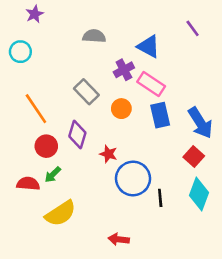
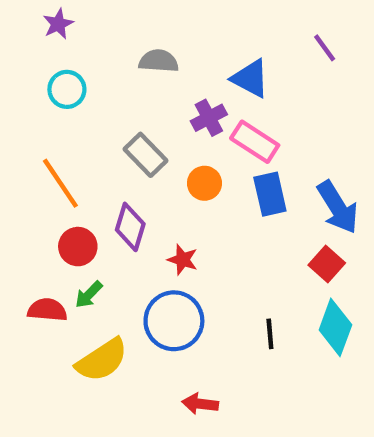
cyan circle: (20, 52) -> (67, 89), moved
blue circle: (133, 178) -> (174, 321), moved

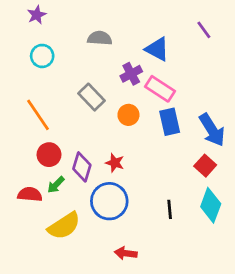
purple diamond: (130, 227) -> (82, 167), moved

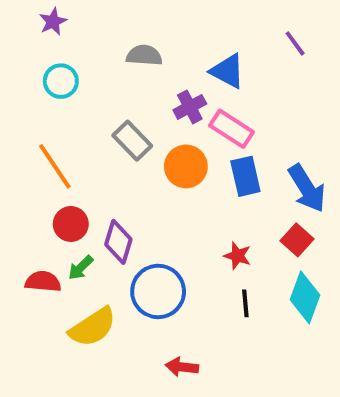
orange circle: (128, 115) -> (186, 166), size x1.4
red star: (115, 163) -> (237, 256), moved

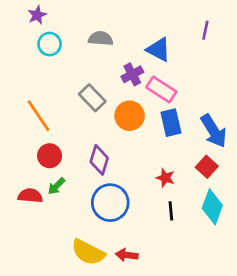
purple line: (295, 43) -> (205, 30), turned 48
cyan circle: (61, 81) -> (50, 44), moved
purple diamond: (118, 242) -> (99, 160), moved
yellow semicircle: (93, 327) -> (88, 252), moved, turned 60

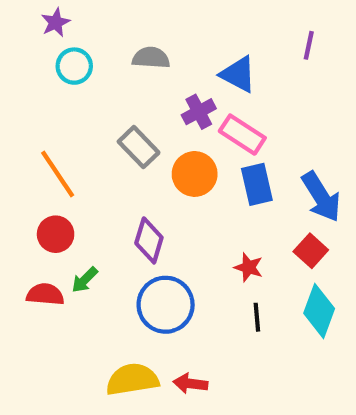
red circle: (50, 156) -> (56, 234), moved
yellow semicircle: (88, 252) -> (132, 379), turned 144

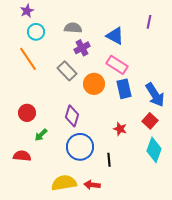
purple cross: (199, 112) -> (82, 48), moved
orange line: (58, 174) -> (28, 59), moved
red semicircle: (45, 294) -> (22, 156), moved
black line: (257, 317) -> (109, 160), moved

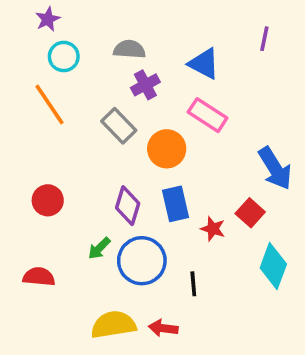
blue rectangle: (124, 89) -> (176, 204), moved
red square: (150, 121) -> (250, 213), moved
green arrow: (41, 135) -> (99, 248), moved

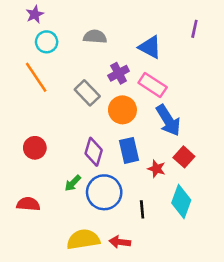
purple cross: (145, 85) -> (119, 73), moved
blue arrow: (275, 168) -> (168, 120), moved
cyan diamond: (273, 266) -> (181, 201), moved

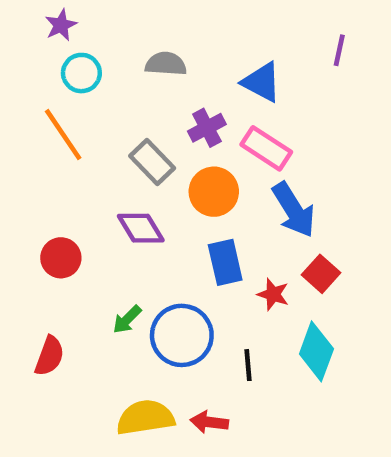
purple diamond: (94, 152) -> (141, 228), moved, turned -48
red semicircle: (28, 204) -> (49, 356), turned 105

